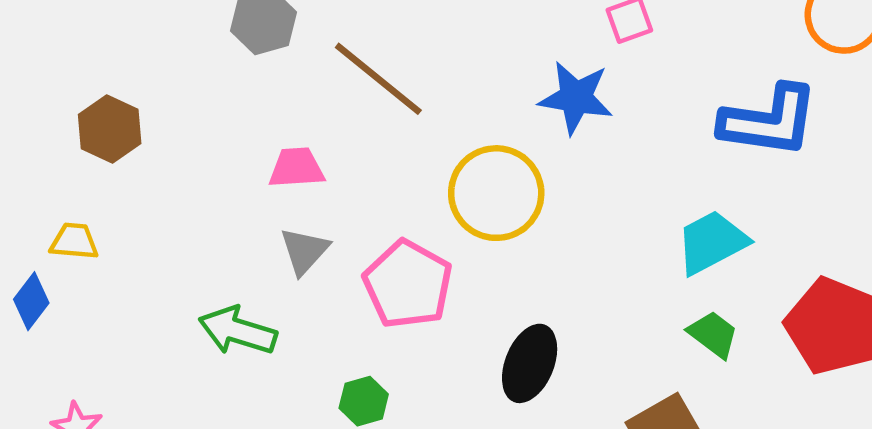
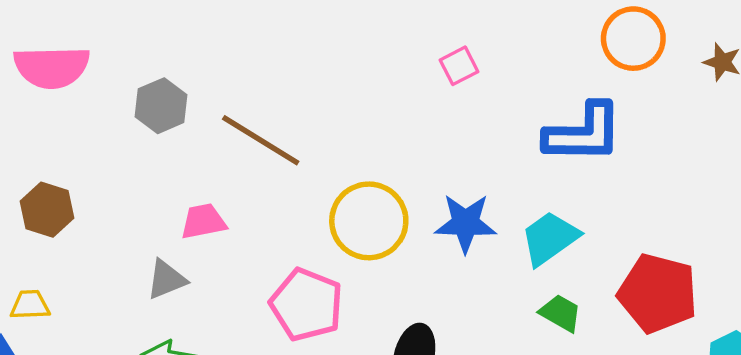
blue star: (576, 98) -> (466, 223), moved
gray triangle: (304, 251) -> (166, 280), moved, turned 33

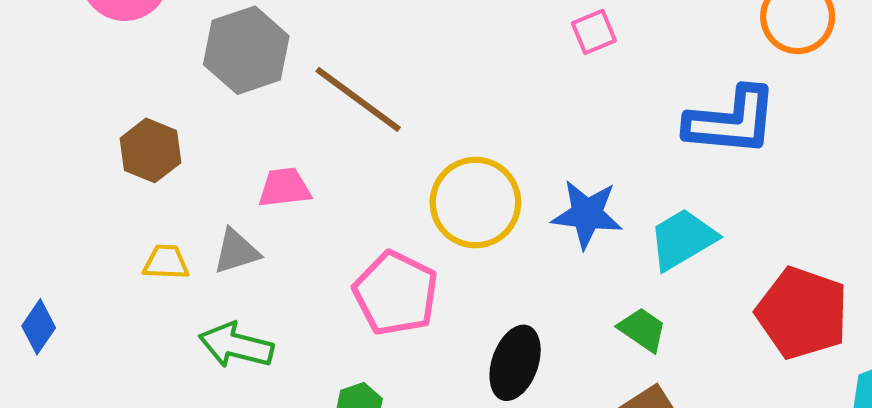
gray hexagon: (161, 106) -> (246, 50), size x1.4
brown hexagon: (47, 210) -> (150, 150), moved
yellow trapezoid: (30, 305) -> (166, 262), moved
green trapezoid: (561, 313) -> (642, 330), moved

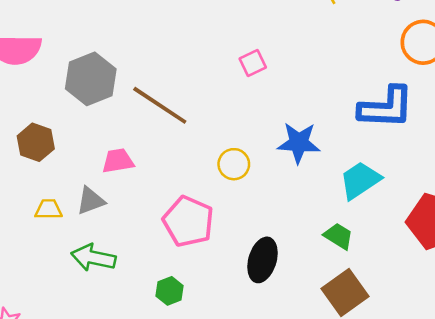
pink square: (594, 32) -> (253, 63), moved
yellow circle: (475, 202) -> (234, 164), size x0.6
blue star: (587, 214) -> (299, 143), moved

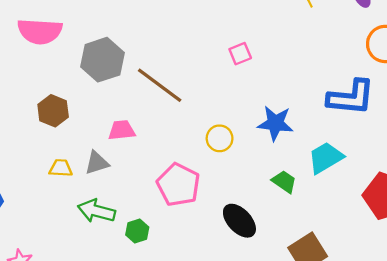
green trapezoid: (339, 236) -> (284, 182), moved
black ellipse: (263, 260) -> (239, 221), turned -63
green hexagon: (170, 291) -> (137, 231), moved

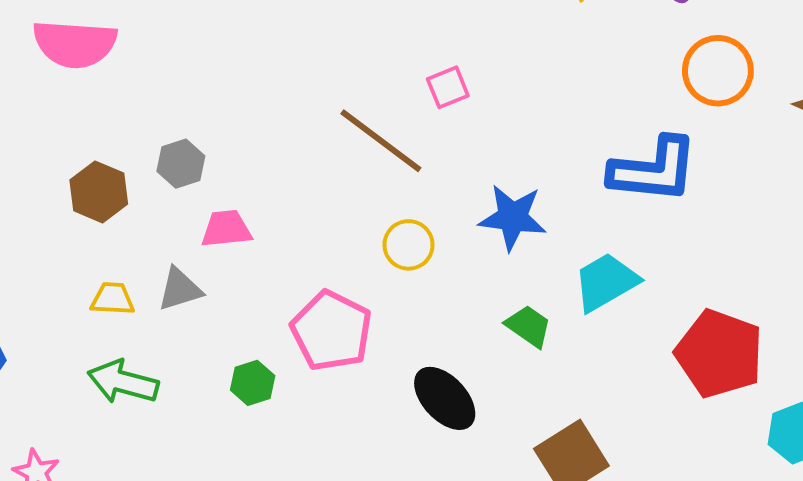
gray hexagon: (102, 60) -> (181, 164), moved, size x0.6
brown line: (160, 85) -> (381, 141), moved
green arrow: (96, 211) -> (123, 382), moved
green hexagon: (137, 231) -> (253, 383), moved

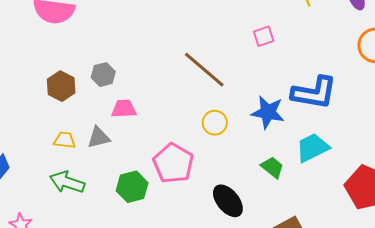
pink square: (448, 87) -> (264, 36), moved
blue L-shape: (654, 170) -> (314, 93), moved
green hexagon: (253, 383) -> (132, 187), size x1.4

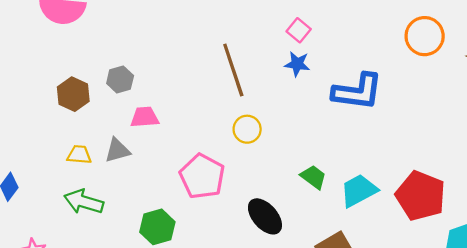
pink square: (264, 36) -> (299, 30), turned -30
brown line: (204, 70) -> (233, 70), turned 33
blue star: (268, 112) -> (297, 64), moved, size x0.7
cyan trapezoid: (312, 148) -> (359, 191), moved
green hexagon: (132, 187) -> (157, 227), moved

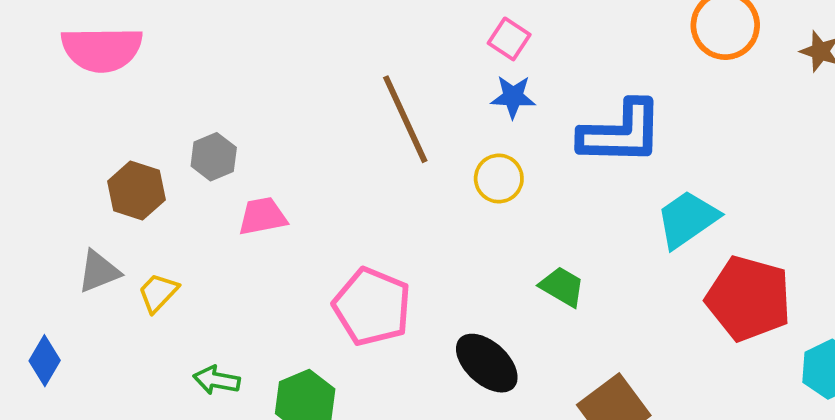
yellow circle: (247, 129) -> (499, 178), moved
gray triangle: (117, 150) -> (99, 272), moved
yellow trapezoid: (79, 155) -> (158, 293), turned -45
cyan trapezoid: (359, 191) -> (687, 219), moved
green arrow: (84, 202) -> (217, 380), moved, size x0.7

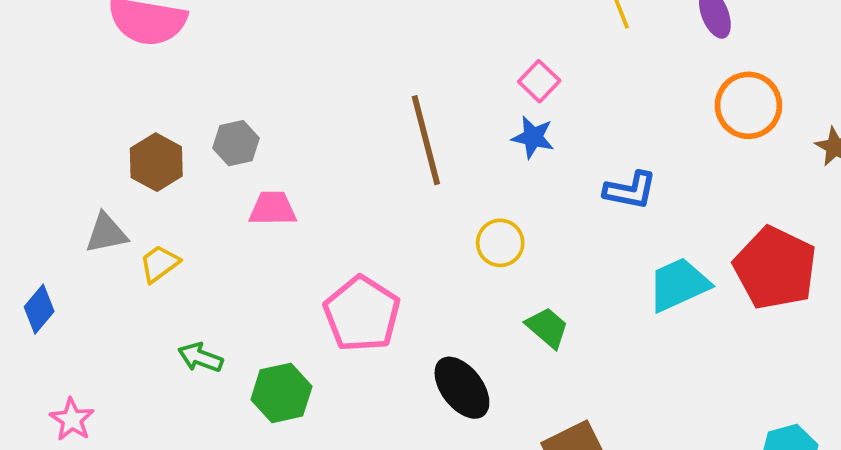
blue L-shape: (621, 133) -> (630, 190), size x0.6
yellow circle: (499, 178) -> (500, 243), moved
red pentagon: (749, 298) -> (775, 268), moved

